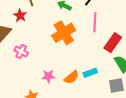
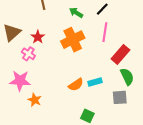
red star: (20, 15) -> (38, 37), moved
pink star: (48, 76) -> (20, 81), moved, size x1.5

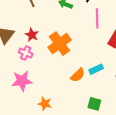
orange cross: (73, 40) -> (60, 44), moved
orange star: (35, 100) -> (45, 104), moved

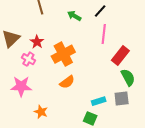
cyan rectangle: (96, 69) -> (99, 101), moved
orange semicircle: (78, 75) -> (67, 82), moved

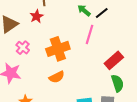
green arrow: (74, 16) -> (84, 10), moved
pink line: (104, 34) -> (89, 34), moved
red star: (37, 42) -> (37, 16), moved

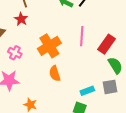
pink line: (89, 34) -> (82, 36), moved
orange semicircle: (57, 77) -> (55, 74), turned 112

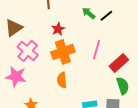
red star: (21, 19) -> (58, 29), moved
pink cross: (15, 53) -> (28, 51), size x1.5

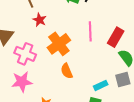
red star: (58, 29) -> (40, 20), moved

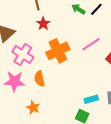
pink line: (90, 31) -> (91, 44), turned 48
orange semicircle: (67, 71) -> (40, 79), moved

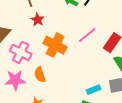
orange cross: (58, 51) -> (55, 45), turned -30

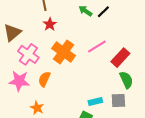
orange semicircle: (40, 75) -> (44, 79), turned 35

